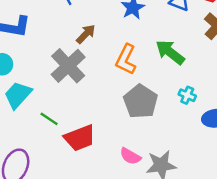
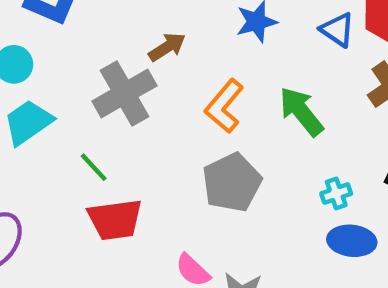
cyan cross: (187, 95) -> (336, 194), moved, turned 35
green line: (49, 119) -> (94, 167), moved

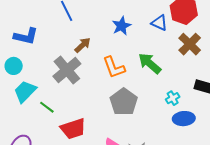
orange L-shape: (224, 106) -> (114, 67), turned -50
green line: (94, 167) -> (47, 107), moved

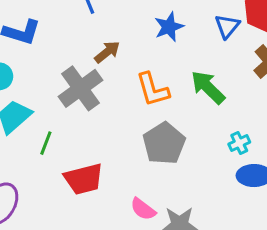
blue triangle: (159, 23) -> (227, 26), turned 42
green line: (47, 107) -> (46, 143), turned 70

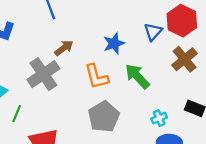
blue star: (169, 27) -> (114, 43), moved

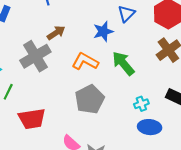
blue triangle: (153, 32) -> (126, 14), moved
orange L-shape: (97, 77) -> (85, 61), turned 130

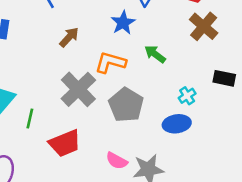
gray cross: (35, 56) -> (78, 89), moved
green arrow: (123, 63) -> (155, 54), size x0.7
blue ellipse: (150, 127) -> (177, 124), moved

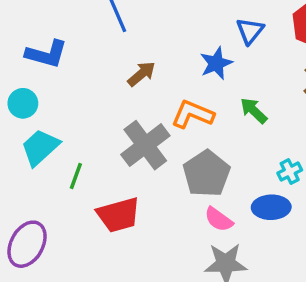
pink semicircle: (117, 161) -> (219, 219), moved

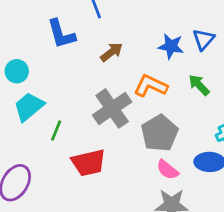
blue triangle: (250, 31) -> (203, 39), moved
blue L-shape: (46, 54) -> (61, 34), moved, turned 56
blue star: (216, 63) -> (171, 46), turned 30

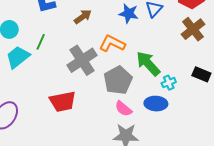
green arrow: (199, 85) -> (148, 64), moved, size x1.5
green line: (56, 131) -> (41, 42), moved

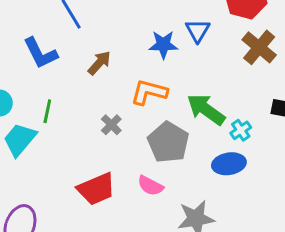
gray cross: (82, 60) -> (111, 125), size x0.5
pink semicircle: (123, 109) -> (150, 186), moved

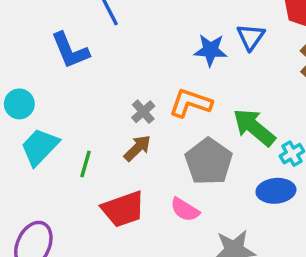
brown arrow: (99, 63) -> (137, 148), moved
green line: (47, 111) -> (86, 164), moved
gray cross: (111, 125) -> (143, 112), moved

